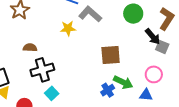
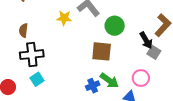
green circle: (133, 14) -> (115, 26), moved
brown semicircle: (30, 48) -> (23, 30), turned -96

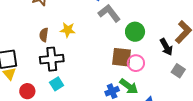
yellow star: (64, 18) -> (68, 30), moved
gray square: (154, 52) -> (178, 71), moved
pink circle: (141, 78) -> (136, 63), moved

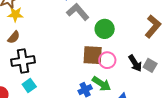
yellow star: (68, 30) -> (15, 14), moved
brown semicircle: (44, 35) -> (14, 37), turned -144
black arrow: (166, 47) -> (135, 63), moved

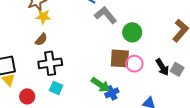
green arrow: (102, 84) -> (100, 85), moved
cyan square: (29, 86) -> (56, 88), turned -32

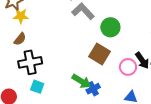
brown square: (120, 58) -> (99, 54), turned 30
pink circle: (134, 64) -> (128, 67), moved

